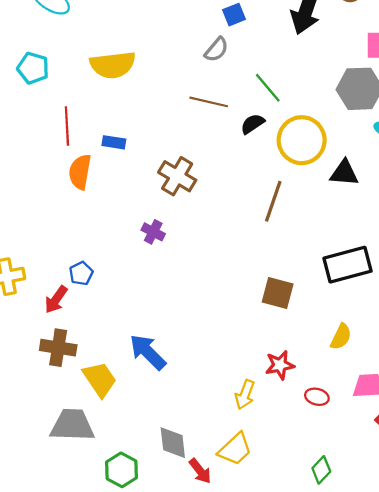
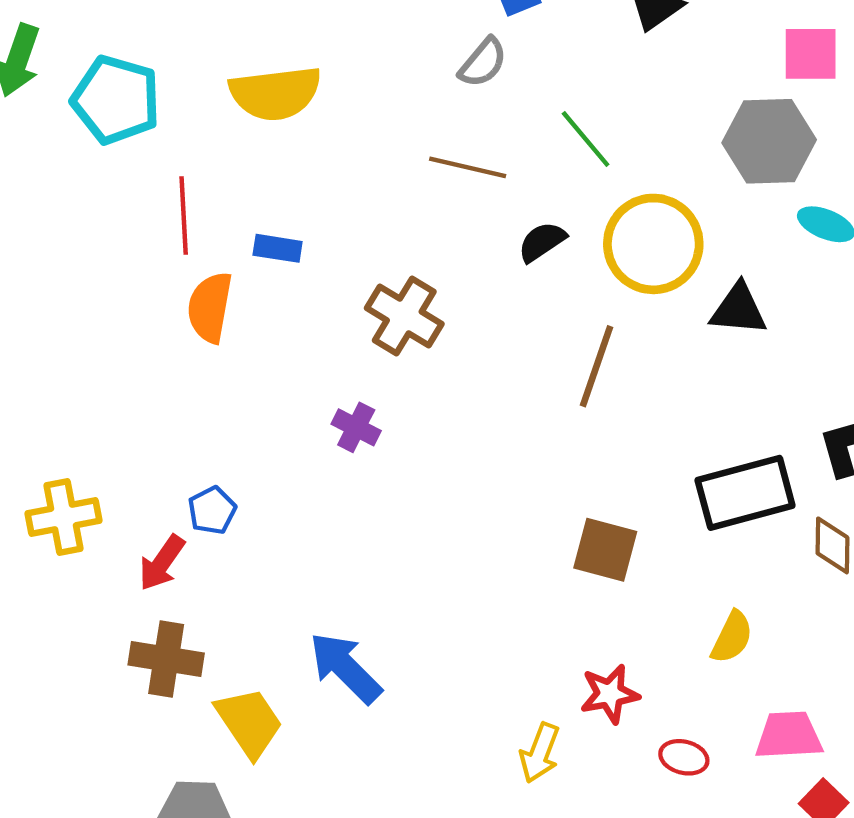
cyan pentagon: (33, 68) -> (116, 100), size x1.4
black semicircle: (253, 124) -> (542, 242), moved

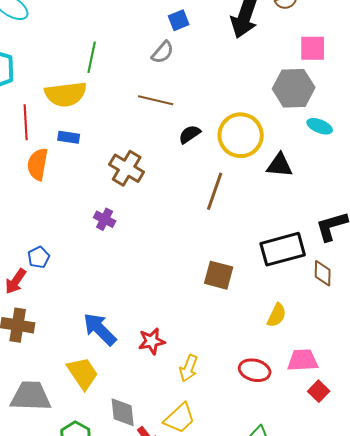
yellow semicircle: (275, 93) -> (66, 94), moved
green line: (586, 139) -> (92, 57), moved, turned 52
red star: (610, 694) -> (152, 341), moved
yellow trapezoid: (249, 722) -> (83, 373), moved
red ellipse: (684, 757) -> (255, 370), size x1.4

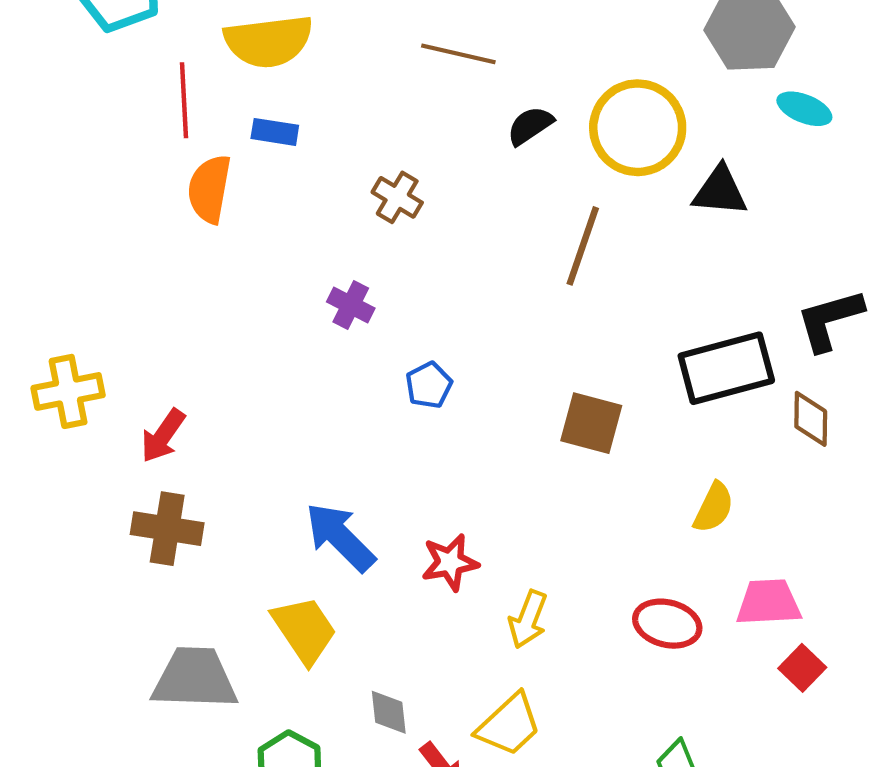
brown cross: (127, 168) -> (397, 197), size x0.7
blue pentagon: (39, 257) -> (429, 385), moved
gray diamond: (123, 412) -> (389, 712), size x0.7

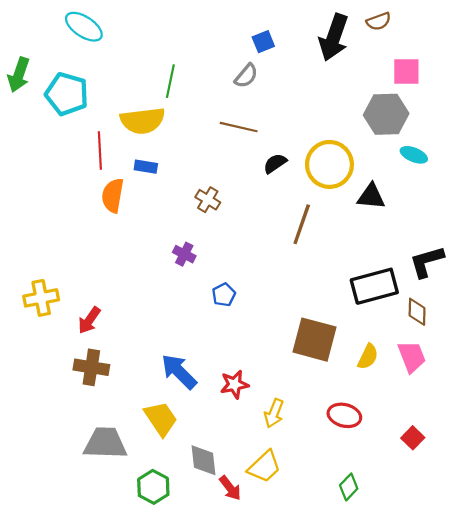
brown square: (591, 423) -> (315, 340), moved, size x1.4
pink trapezoid: (769, 602) -> (412, 357), moved, turned 72
gray diamond: (389, 712) -> (203, 460), size x1.4

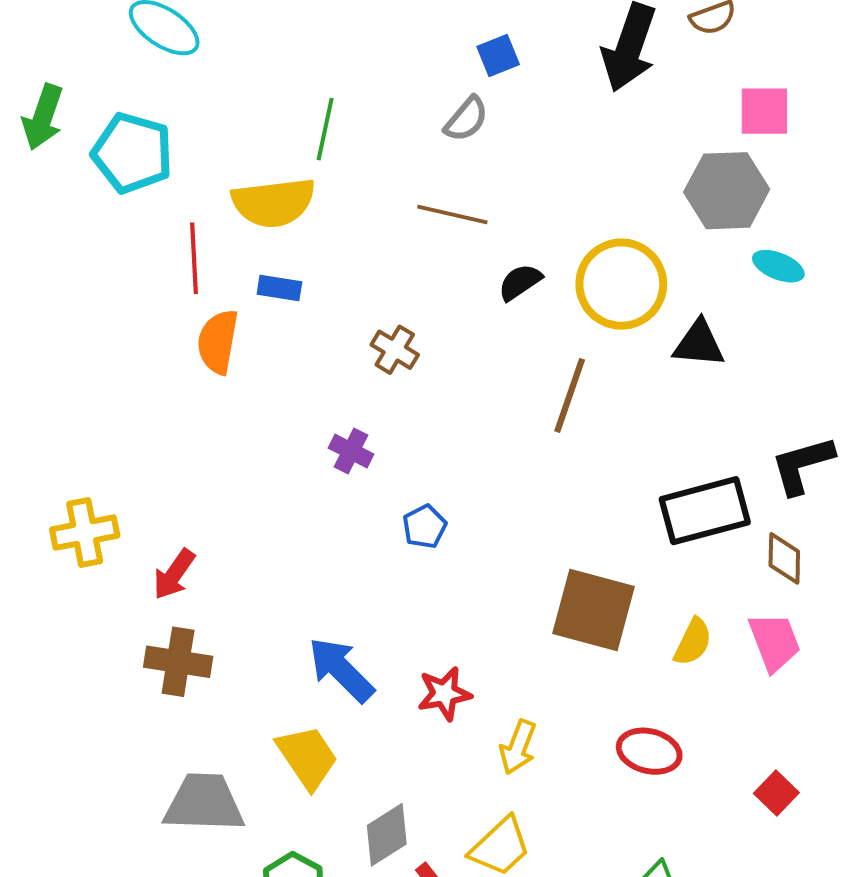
gray diamond: (203, 460) -> (387, 835), turned 64

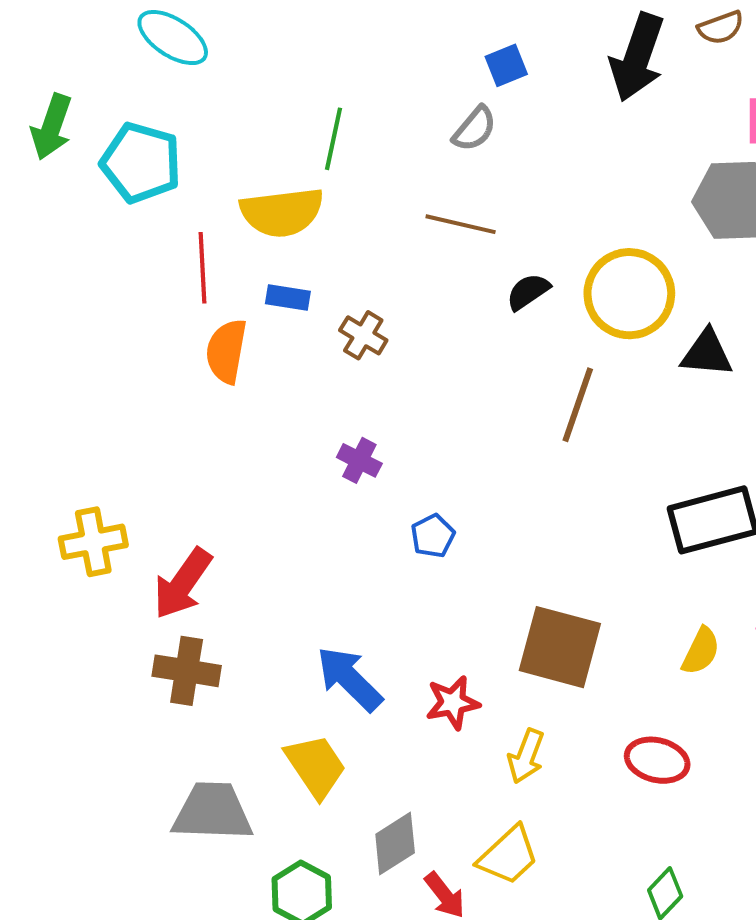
brown cross: (395, 350) -> (363, 335), moved
red arrow: (174, 574) -> (183, 583), size x1.4
brown square: (593, 610) -> (560, 647), moved

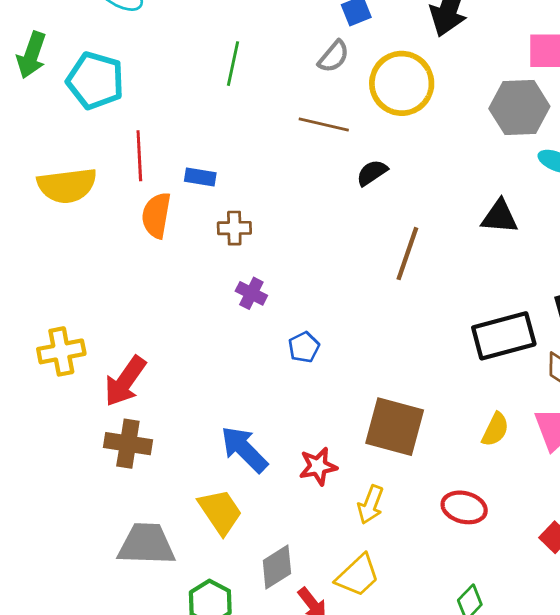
yellow semicircle: (282, 212) -> (67, 185), moved
yellow circle: (629, 294) -> (402, 83), moved
brown cross: (363, 335) -> (234, 228), moved, turned -32

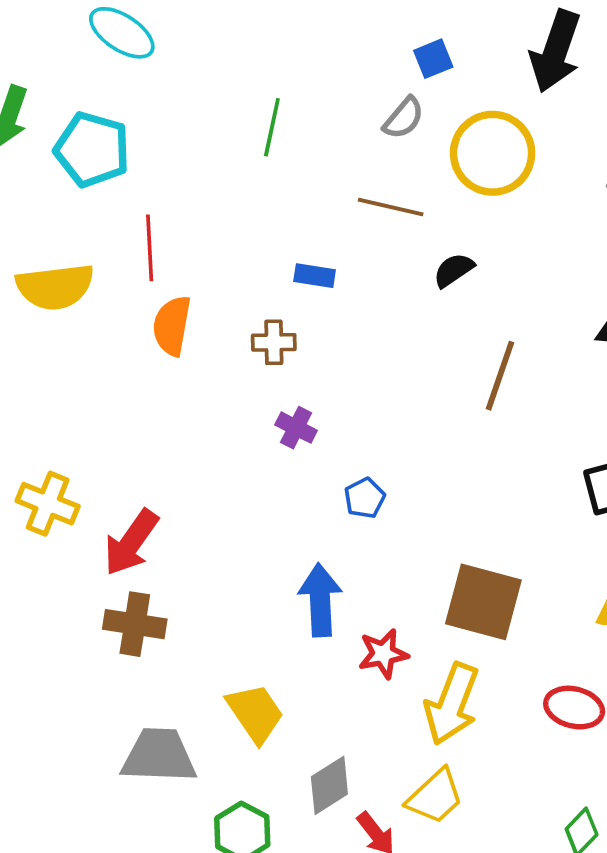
blue rectangle: (200, 177) -> (315, 276), moved
yellow cross: (61, 351) -> (48, 504), turned 33
blue arrow: (244, 449) -> (320, 600), moved, turned 42
yellow arrow: (371, 505) -> (452, 704), size x1.6

